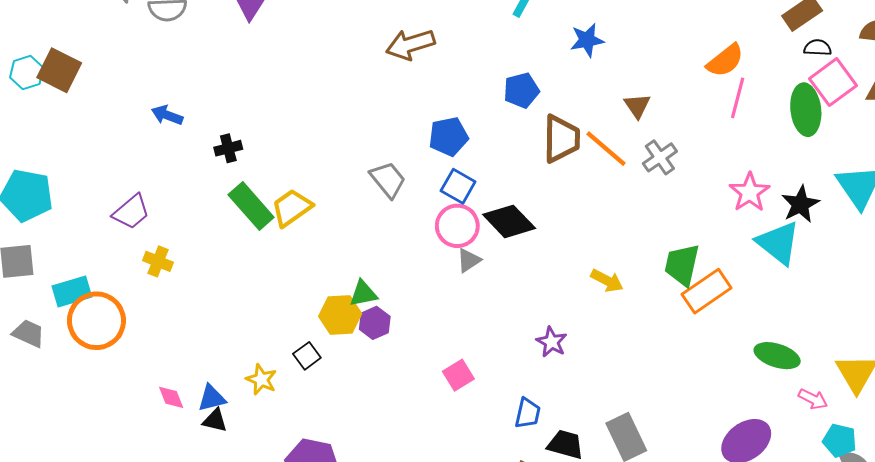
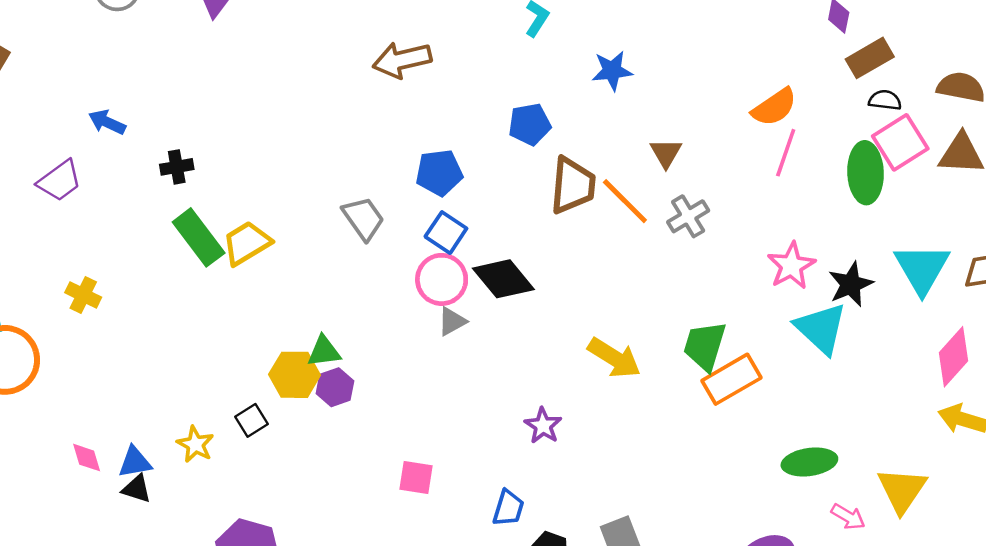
purple trapezoid: (131, 212) -> (60, 181), moved
yellow arrow: (607, 281) -> (614, 358), size x1.4
green ellipse: (777, 356) -> (809, 462), turned -30
pink square: (458, 375) -> (416, 478), moved, turned 36

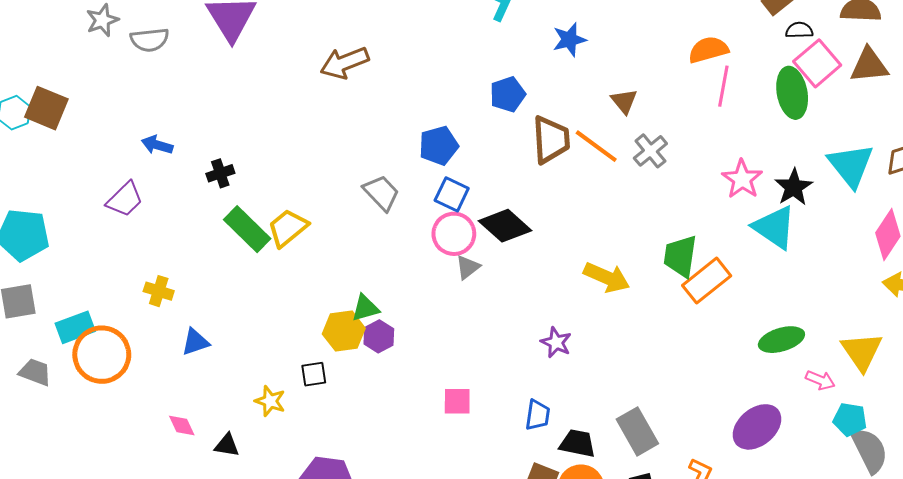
brown arrow: (402, 60) -> (345, 63), moved
orange semicircle: (774, 107) -> (708, 50), turned -153
black square: (252, 420) -> (314, 374), turned 32
blue triangle: (135, 462) -> (195, 342), moved

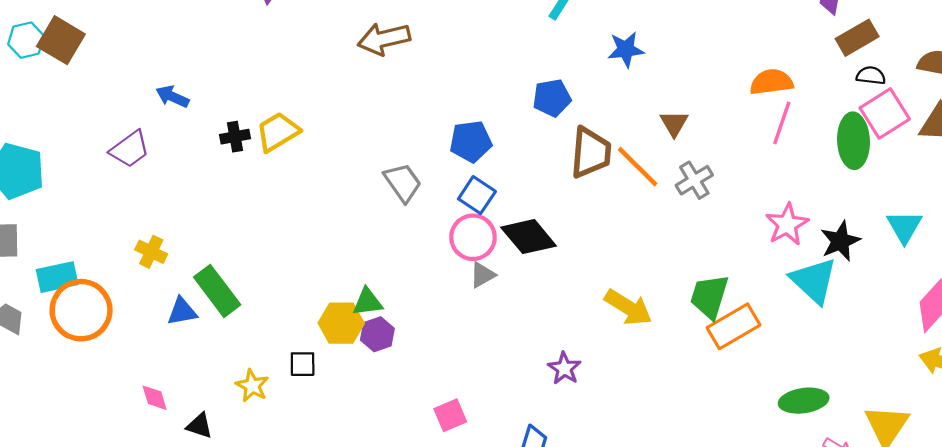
cyan triangle: (851, 165) -> (904, 227), size x0.7
yellow trapezoid: (288, 228) -> (278, 132), moved
green rectangle: (247, 229) -> (217, 291), moved
pink square: (457, 401) -> (450, 415), turned -32

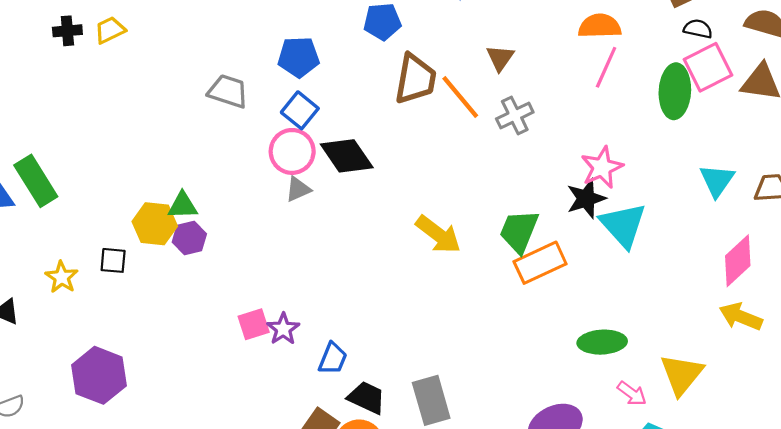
yellow trapezoid: (278, 132) -> (110, 30), size x0.7
gray trapezoid: (403, 183) -> (228, 91), turned -42
black star: (840, 241) -> (586, 199), moved
purple star: (564, 368) -> (283, 329), moved

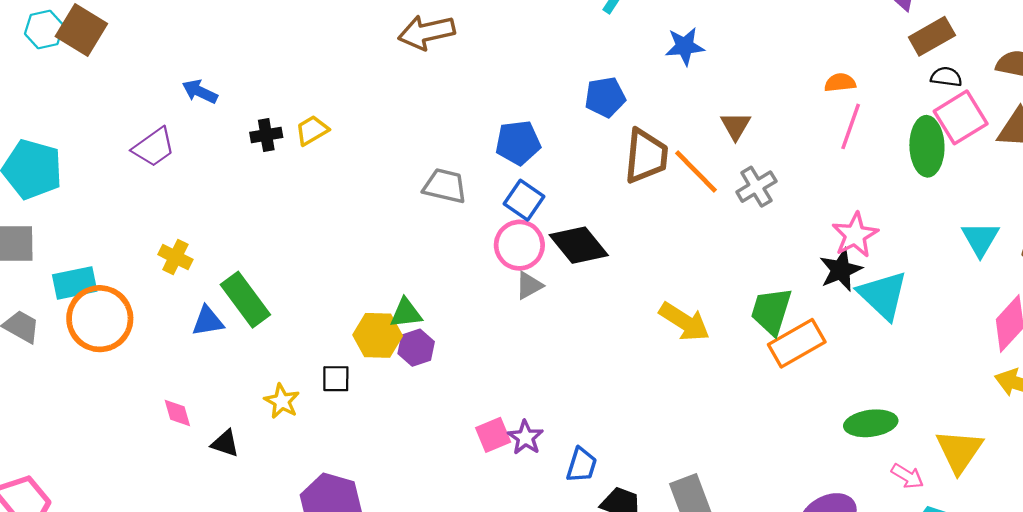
orange semicircle: (600, 26) -> (840, 83), size x0.7

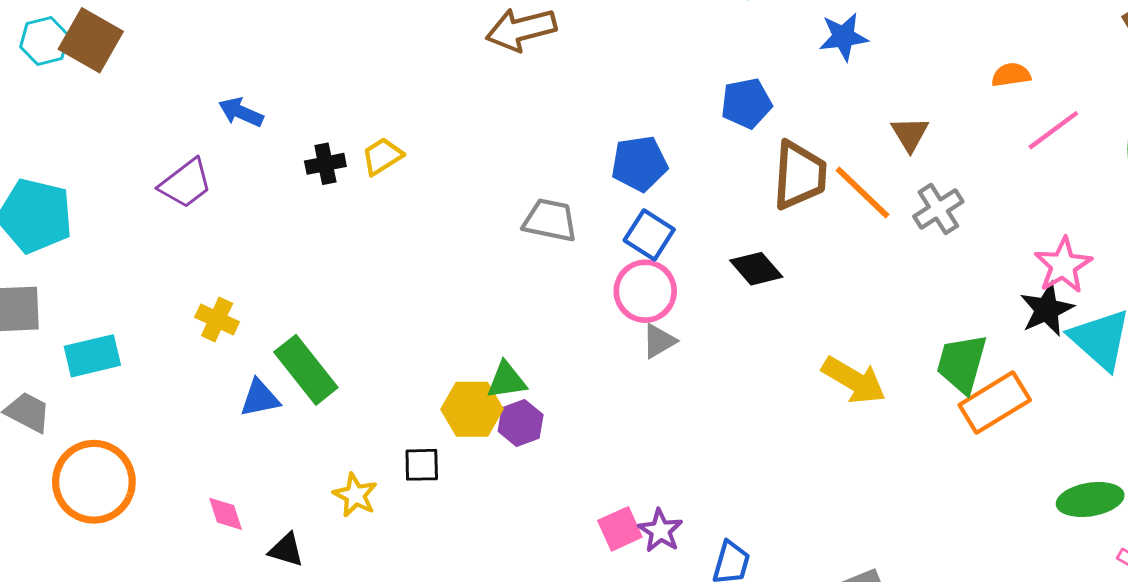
orange semicircle: (840, 83) -> (1011, 75), moved
pink line: (851, 126) -> (1053, 130), turned 36
black diamond: (579, 245) -> (756, 269), moved, size x0.7
orange circle: (100, 319) -> (94, 482), moved

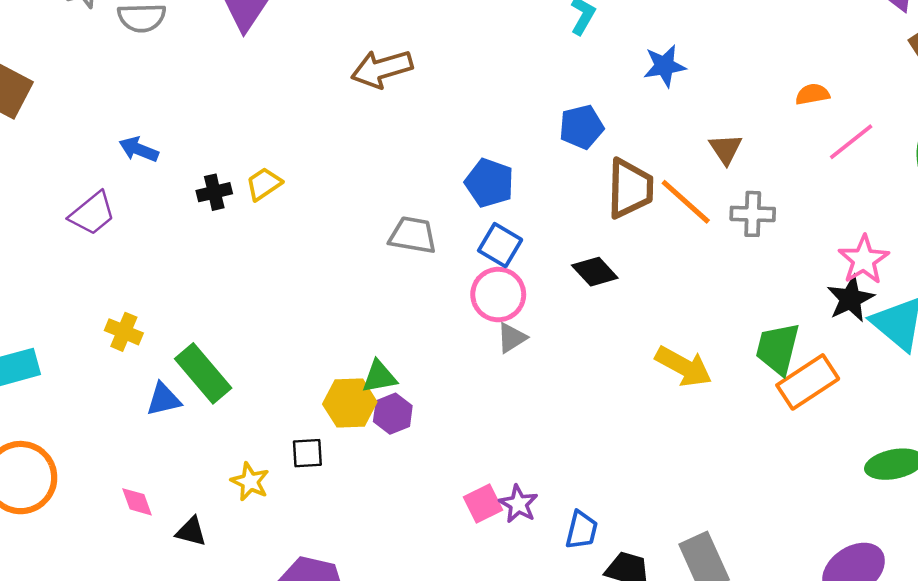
blue pentagon: (639, 164) -> (489, 183), turned 30
gray cross: (938, 209) -> (753, 214), turned 36

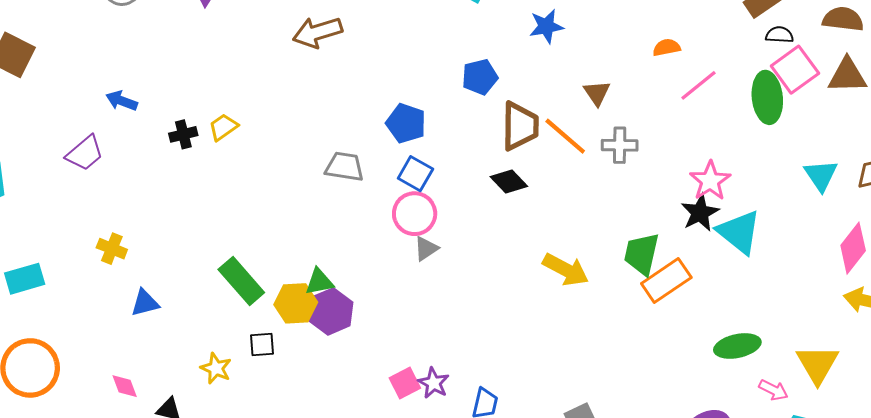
black diamond: (595, 272) -> (509, 181), moved
green rectangle: (203, 373) -> (241, 281), moved
purple hexagon: (393, 414) -> (331, 311), size x1.4

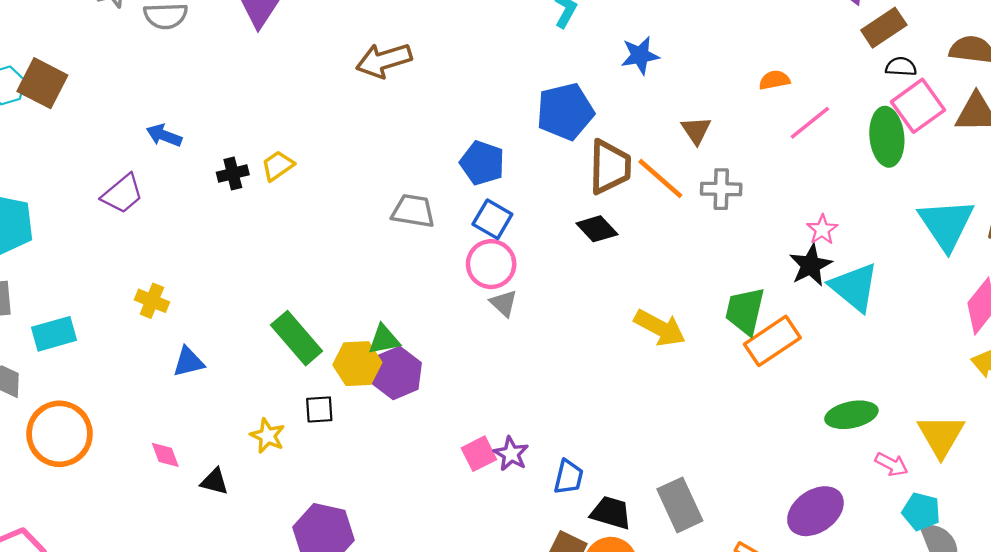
blue pentagon: (480, 77) -> (565, 111), size x1.4
cyan triangle: (821, 175) -> (946, 224), size x1.5
pink star: (710, 181) -> (822, 230), size x0.7
gray triangle: (426, 249) -> (504, 303), turned -44

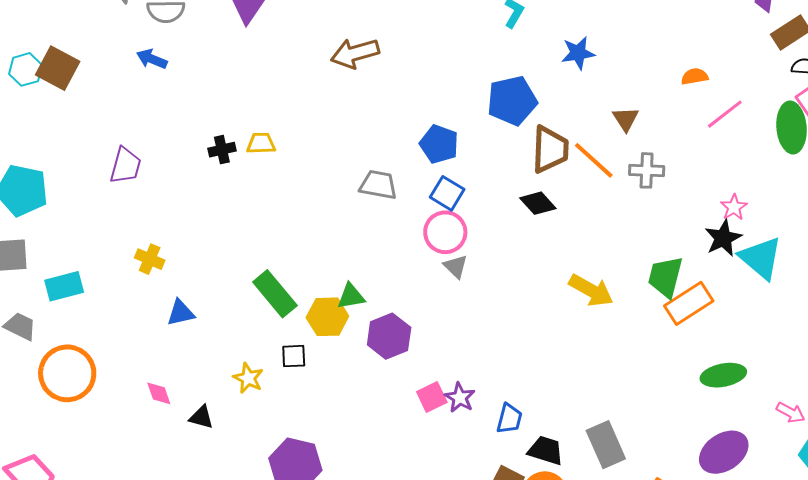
blue arrow: (164, 135) -> (152, 59), moved
yellow trapezoid: (278, 166) -> (261, 143), turned 32
purple trapezoid: (122, 194) -> (126, 166), turned -36
purple hexagon: (396, 373) -> (389, 336), moved
green ellipse: (851, 415) -> (723, 375), moved

